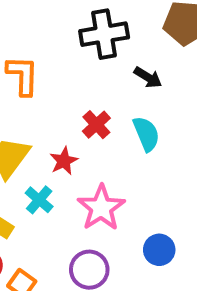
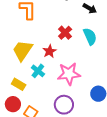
pink star: (101, 208) -> (69, 74), turned 30

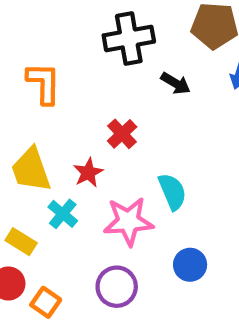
cyan semicircle: (90, 36) -> (172, 192), moved
yellow trapezoid: (23, 50) -> (31, 170), turned -55

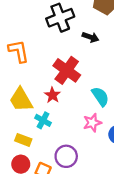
red cross: (122, 134) -> (67, 70), size x1.6
pink star: (128, 221) -> (92, 123), moved, size x0.7
purple circle: (117, 287) -> (66, 156), moved

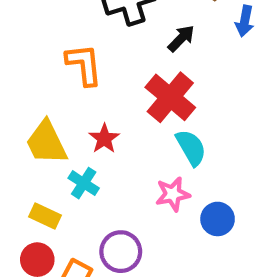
black arrow: (90, 37) -> (181, 38), turned -70
orange L-shape: (19, 51) -> (84, 65), moved
red cross: (67, 70) -> (170, 97), moved

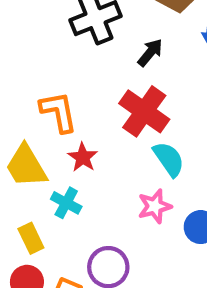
orange L-shape: (84, 65) -> (59, 112), moved
yellow rectangle: (45, 216) -> (31, 238), turned 44

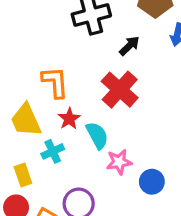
cyan semicircle: (169, 159) -> (97, 135), moved
cyan cross: (66, 203) -> (53, 151), turned 30

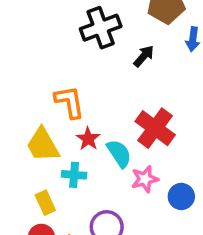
red cross: (120, 90) -> (155, 128), moved
cyan cross: (53, 151) -> (74, 175), turned 35

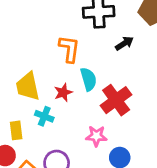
orange L-shape: (69, 102) -> (69, 49), moved
cyan semicircle: (119, 153) -> (88, 79), moved

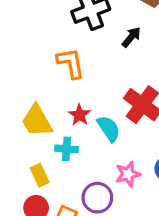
cyan semicircle: (88, 79) -> (109, 129), moved
pink star: (96, 136) -> (128, 174), moved

